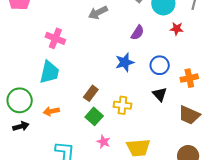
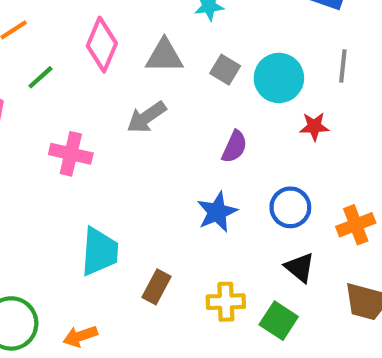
pink cross: (55, 38) -> (71, 154), moved
cyan trapezoid: (49, 72) -> (100, 252), moved
green square: (94, 116) -> (279, 321), moved

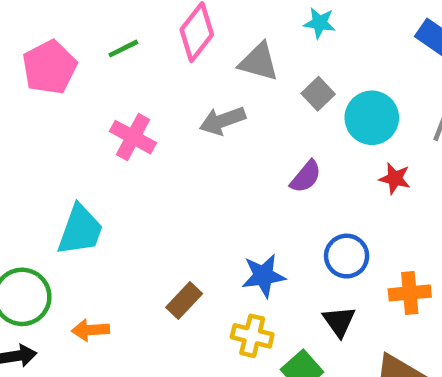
blue star: (217, 212) -> (263, 276), moved
cyan trapezoid: (100, 252) -> (80, 230), moved

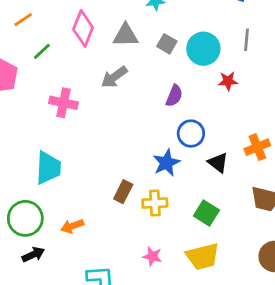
blue circle: (347, 256) -> (191, 134), moved
black triangle: (339, 321) -> (218, 163), moved
yellow cross: (252, 336) -> (155, 203), moved

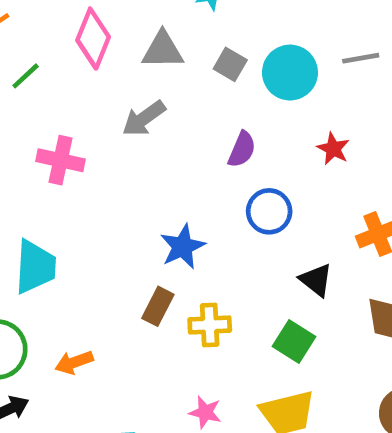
gray line: (247, 40) -> (361, 58), turned 75
red star: (228, 81) -> (333, 149), moved, turned 30
blue star: (166, 163) -> (183, 247), moved
black triangle: (218, 163) -> (316, 280), moved

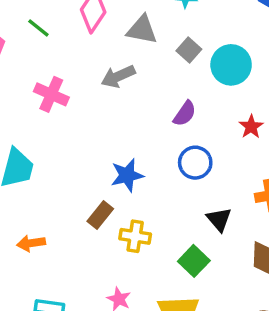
green line: (26, 76) -> (38, 28), turned 70

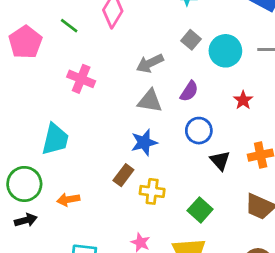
gray triangle: (142, 30) -> (150, 101), moved
gray arrow: (118, 76) -> (150, 63), moved
black triangle: (219, 219) -> (220, 161), moved

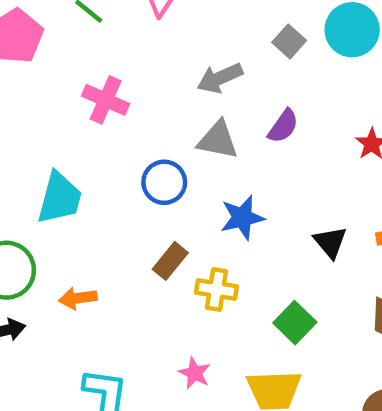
cyan circle: (225, 51) -> (352, 30), moved
blue circle: (199, 131) -> (164, 182), moved
blue star: (144, 142) -> (242, 218), moved

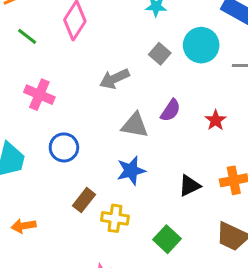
purple semicircle: (283, 126) -> (171, 110), moved
gray triangle: (218, 140) -> (135, 125), moved
blue circle: (164, 182) -> (64, 147), moved
black triangle: (330, 242) -> (189, 186), turned 45

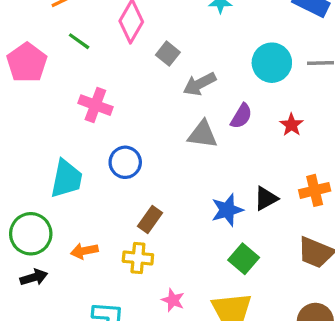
cyan circle: (201, 45) -> (272, 63), moved
gray square: (160, 54) -> (168, 54), moved
gray arrow: (114, 79) -> (200, 84), moved
blue star: (131, 171) -> (227, 210), moved
yellow cross: (115, 218) -> (138, 258), moved

